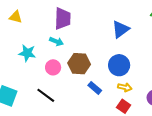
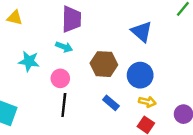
blue triangle: (121, 29) -> (142, 32), turned -42
brown hexagon: (79, 64) -> (104, 64), moved
black line: (46, 95) -> (64, 105), moved, turned 60

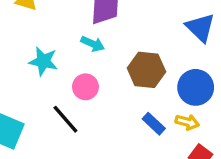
yellow arrow: (147, 102) -> (187, 122), moved
black line: (64, 105) -> (65, 119), moved, turned -50

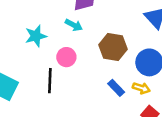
cyan star: (43, 61) -> (36, 36), turned -30
black line: (65, 119) -> (50, 81), turned 40

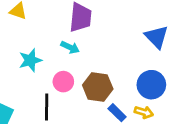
brown hexagon: (113, 47) -> (98, 87), moved

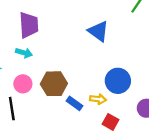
blue circle: (151, 85) -> (118, 81), moved

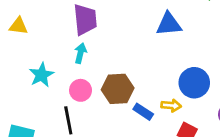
blue triangle: (98, 31) -> (169, 24), turned -40
cyan arrow: (24, 53) -> (80, 53), turned -91

